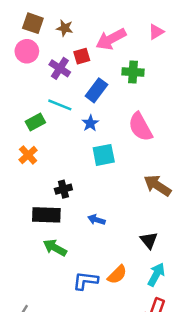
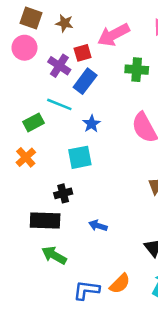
blue rectangle: (96, 90) -> (85, 81), moved
cyan square: (104, 155) -> (80, 157), moved

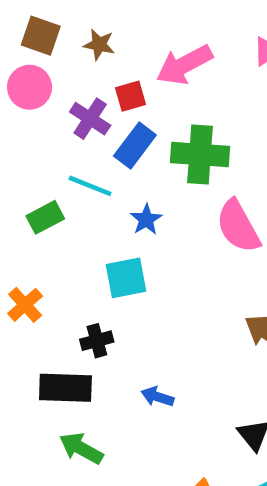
green cross: (137, 70) -> (200, 154), moved, size x1.4
orange cross: (26, 157) -> (25, 305), moved

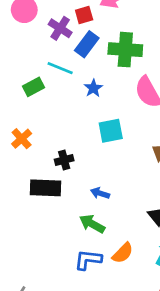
cyan square: (126, 278) -> (111, 131), moved
green arrow: (81, 448) -> (92, 224), moved

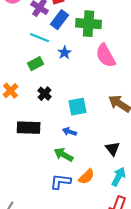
green rectangle: (34, 87) -> (36, 64), moved
cyan square: (111, 131) -> (78, 107), moved
black cross: (64, 160) -> (45, 94), moved, turned -32

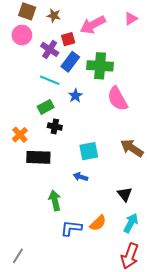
black cross: (45, 94) -> (55, 126), moved, turned -32
black rectangle: (29, 128) -> (38, 157), moved
green arrow: (64, 155) -> (55, 200), moved, turned 48

